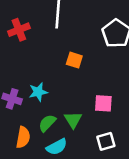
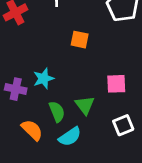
green semicircle: (47, 123) -> (57, 112), turned 120
orange semicircle: (23, 137) -> (32, 130), turned -50

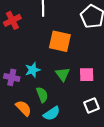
orange square: (80, 40) -> (60, 41), size x1.6
green triangle: (85, 105) -> (63, 74), moved

